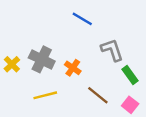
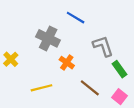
gray cross: (42, 59) -> (48, 38), moved

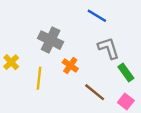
blue line: (76, 18) -> (97, 16), moved
yellow line: (41, 88) -> (39, 78), moved, turned -70

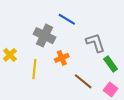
blue line: (97, 16) -> (67, 19), moved
orange cross: (70, 66) -> (62, 58), turned 32

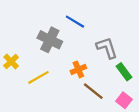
orange cross: (62, 58) -> (78, 69), moved
yellow line: (34, 69) -> (38, 77), turned 54

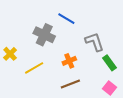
brown line: (93, 91) -> (70, 84), moved, turned -60

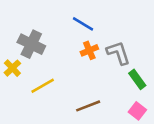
gray cross: (44, 35) -> (31, 44), moved
orange cross: (69, 61) -> (89, 50), moved

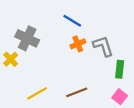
green rectangle: (137, 79) -> (120, 69), turned 42
yellow line: (43, 86) -> (37, 93), moved

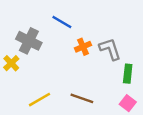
blue line: (72, 21) -> (62, 22), moved
brown line: (77, 92) -> (82, 98), turned 40

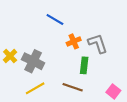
gray cross: (29, 41) -> (33, 61), moved
green rectangle: (128, 74) -> (84, 65), moved

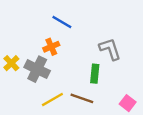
orange cross: (74, 41) -> (51, 47), moved
yellow line: (35, 88) -> (52, 100), moved

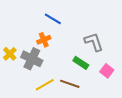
green rectangle: (95, 74) -> (81, 63), turned -63
pink square: (128, 103) -> (107, 71), moved

